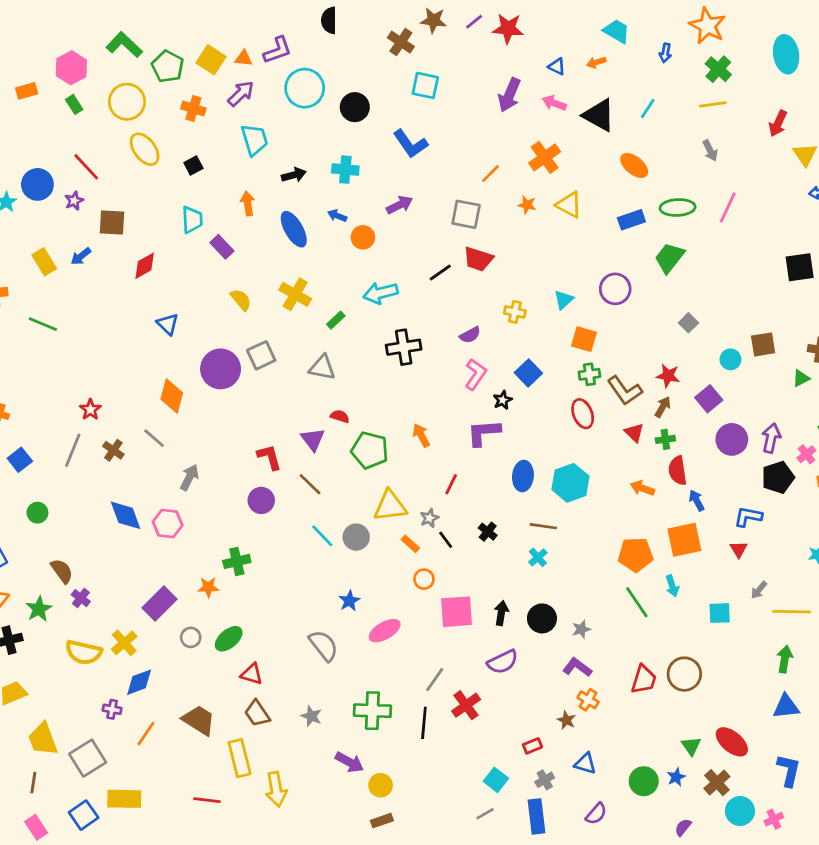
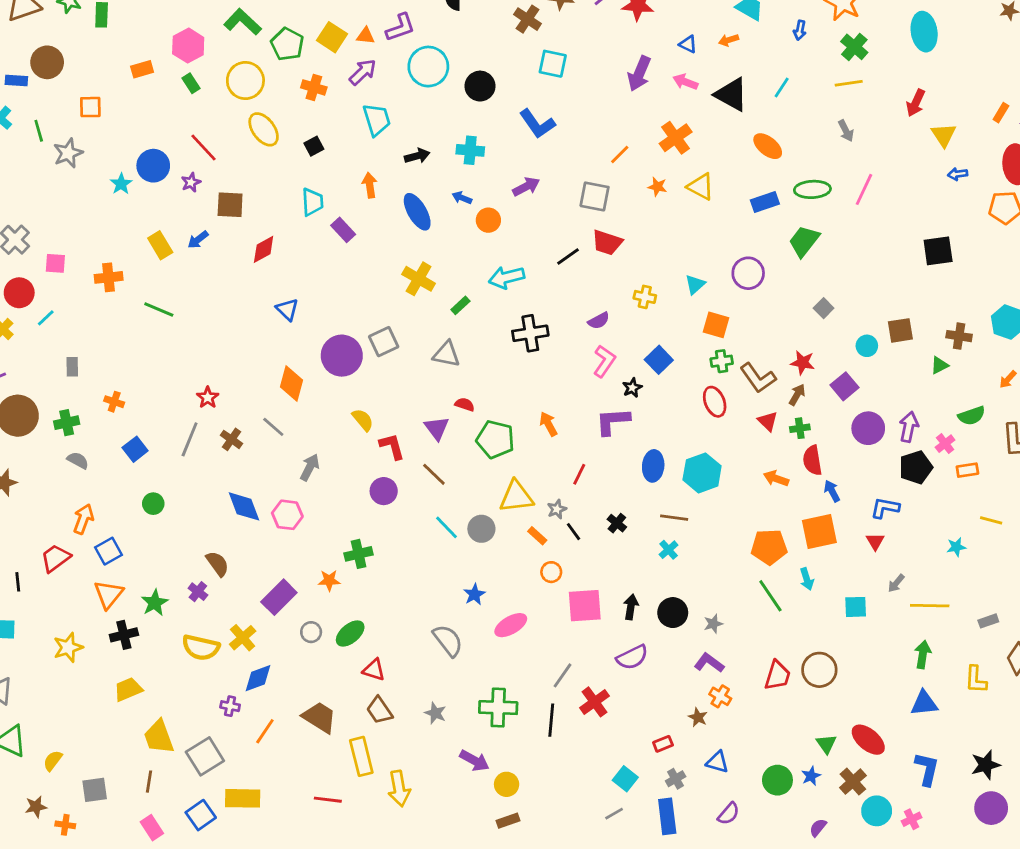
yellow semicircle: (241, 300) -> (363, 420), moved
brown semicircle: (62, 571) -> (217, 564), moved

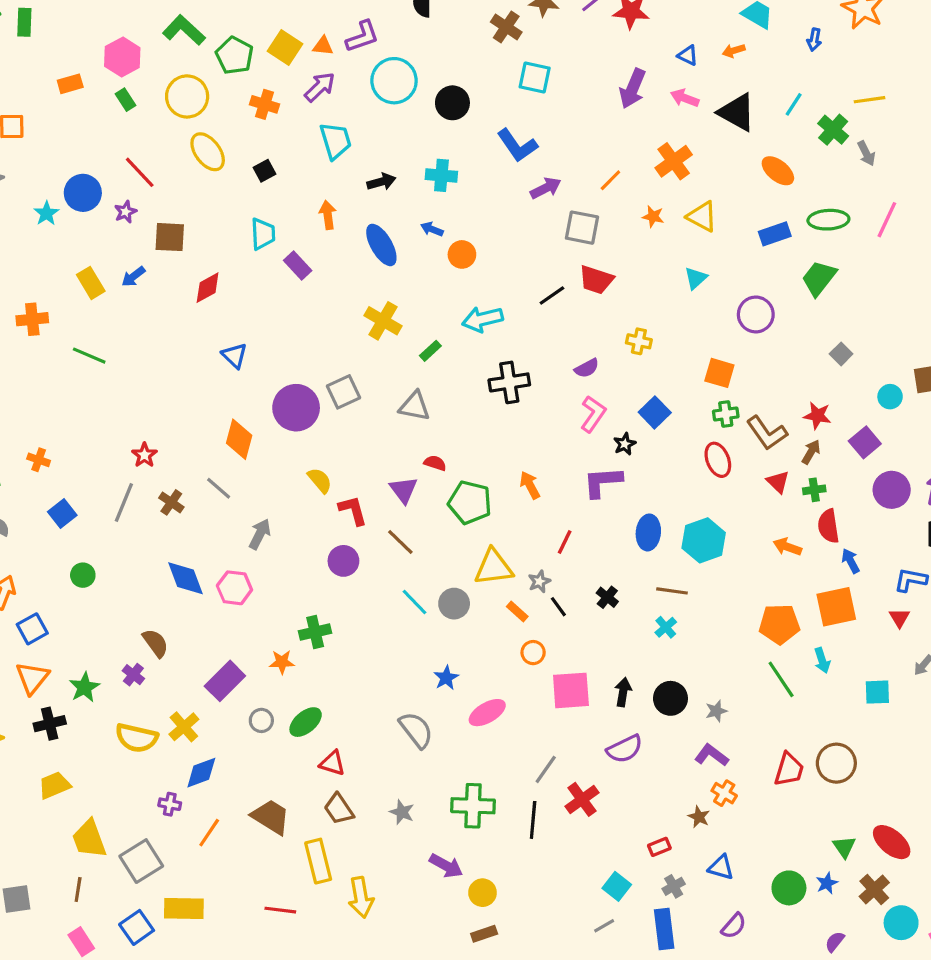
green cross: (854, 47) -> (833, 130), moved
purple arrow: (526, 187) -> (546, 188), moved
cyan triangle: (695, 284) -> (696, 278), moved

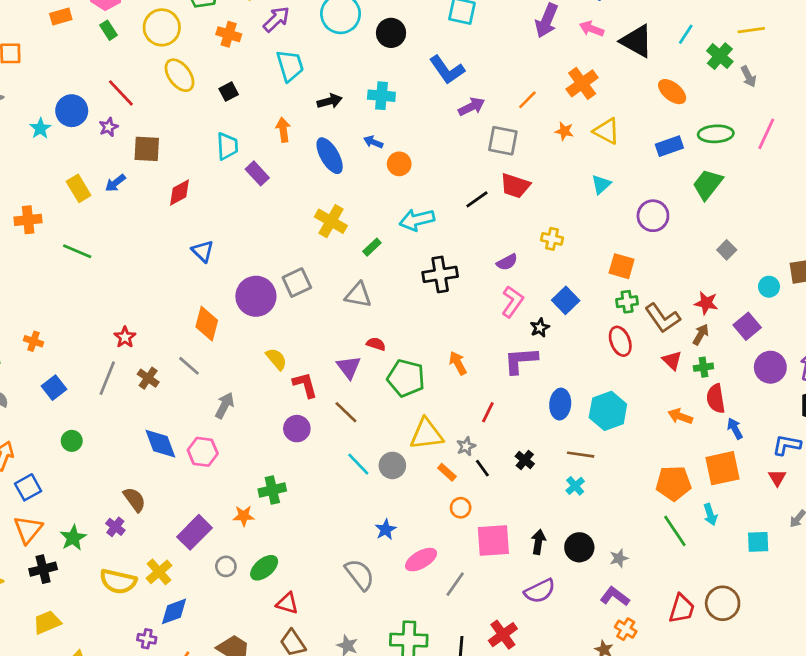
gray line: (546, 769) -> (455, 584), moved

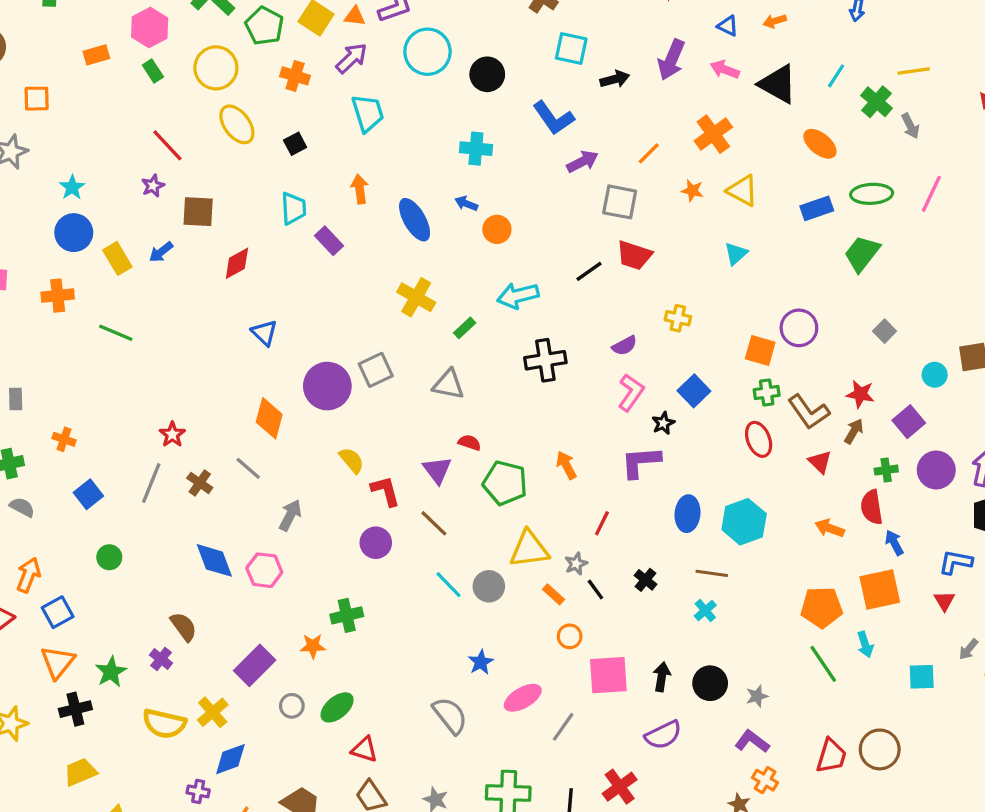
black arrow: (330, 101) -> (615, 79), moved
blue circle: (72, 111) -> (74, 233), moved
purple circle: (653, 216) -> (799, 328), moved
green cross: (703, 367) -> (886, 470), moved

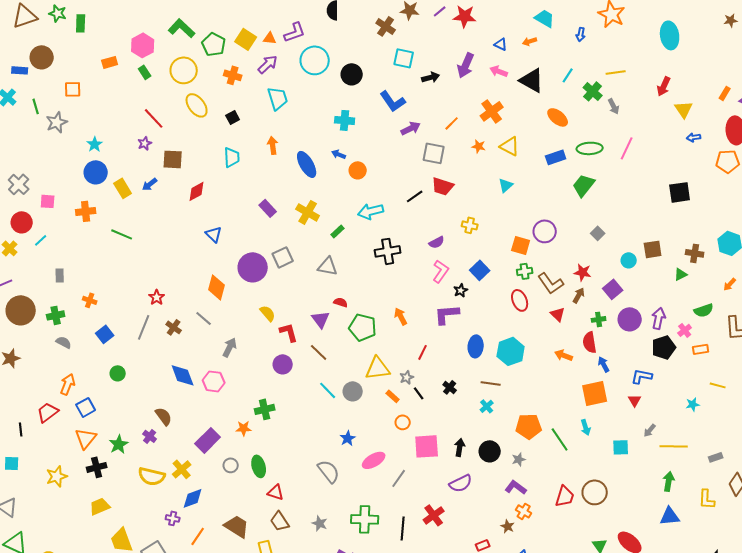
purple rectangle: (329, 241) -> (268, 208), moved
orange pentagon: (822, 607) -> (529, 426), moved
green ellipse: (337, 707) -> (259, 466), turned -65

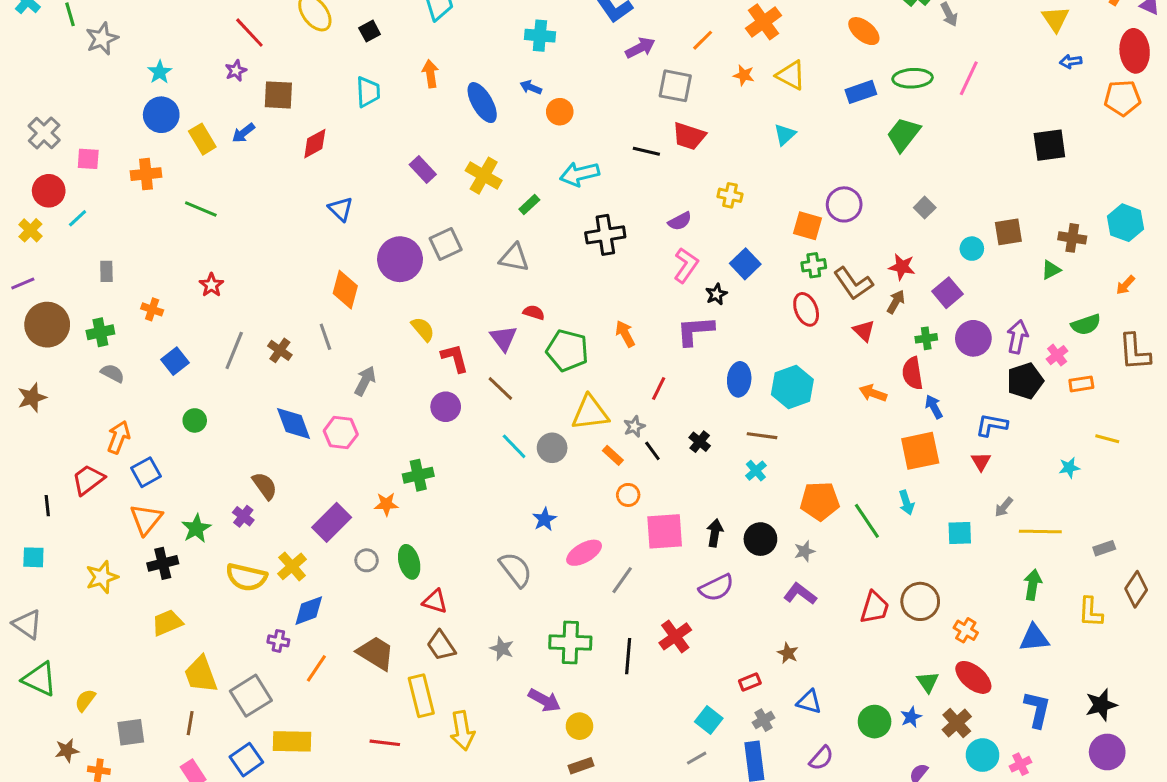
black line: (415, 196) -> (646, 151), turned 48
red star: (157, 297) -> (211, 285), moved
gray line: (204, 318) -> (325, 337), turned 30
orange cross: (524, 511) -> (966, 630), moved

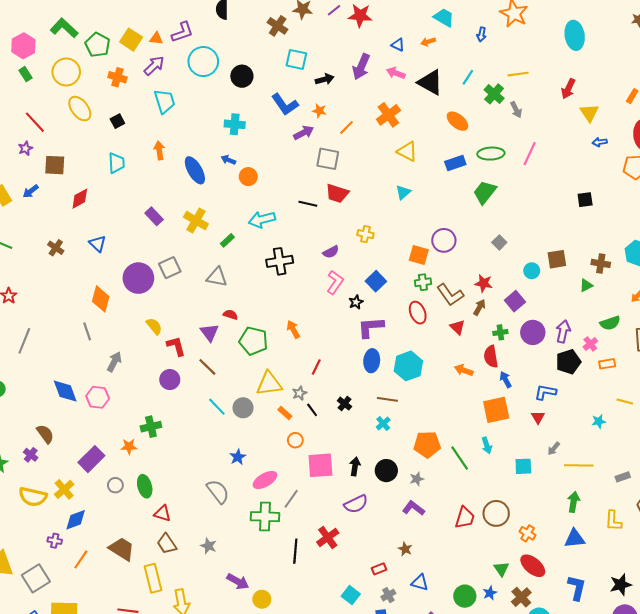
orange star: (744, 75) -> (319, 111), moved
black square: (1049, 145) -> (585, 200), size x0.7
purple L-shape: (695, 331) -> (371, 327), moved
brown cross: (280, 350) -> (56, 248), moved
green cross: (570, 642) -> (265, 517), moved

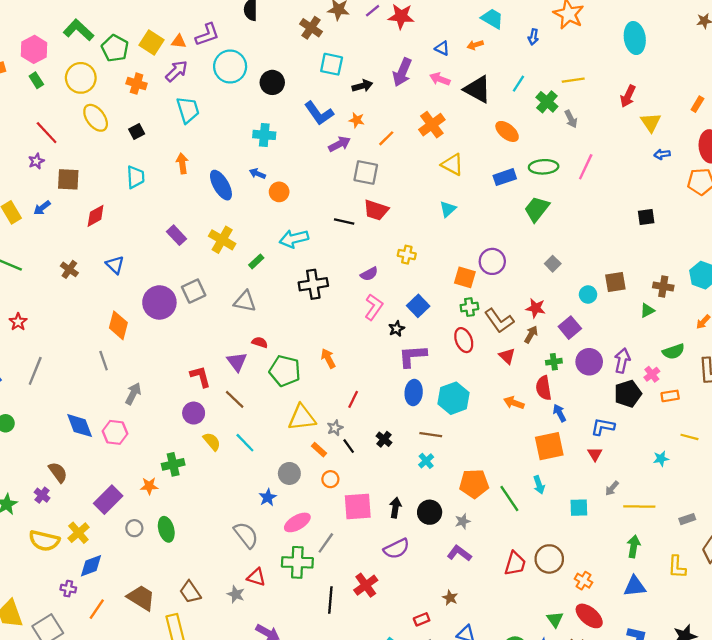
yellow semicircle: (154, 326) -> (212, 442), moved
gray circle: (243, 408) -> (289, 473), moved
red triangle: (162, 513) -> (256, 577), moved

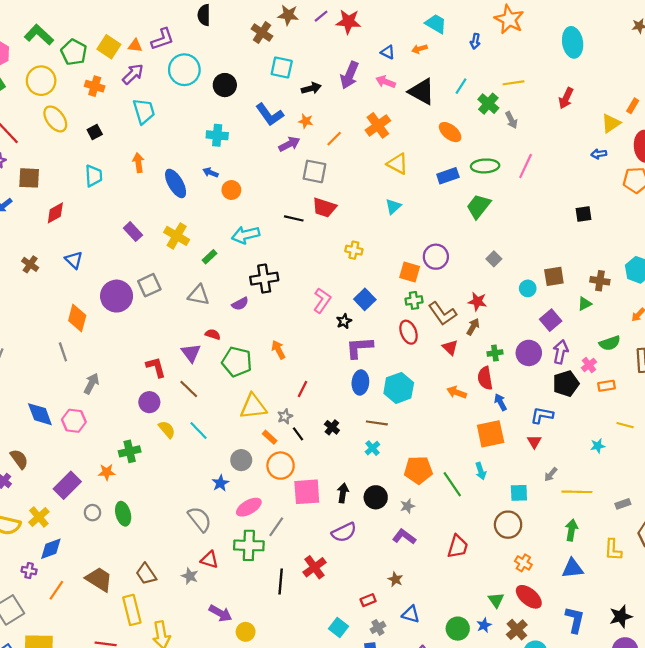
yellow triangle: (651, 122) -> (611, 123), moved, turned 30
purple semicircle: (369, 274) -> (240, 304), moved
purple square: (570, 328) -> (551, 320), moved
orange circle: (330, 479) -> (281, 466), size x1.6
brown circle: (549, 559) -> (508, 525), moved

